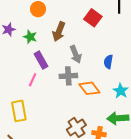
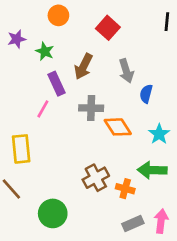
red square: (93, 18) -> (108, 28), moved
brown arrow: (59, 32) -> (83, 66), moved
gray arrow: (76, 54) -> (126, 71), moved

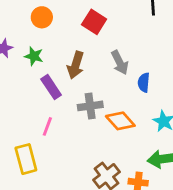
pink line: (43, 109) -> (47, 126), moved

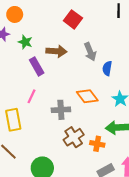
orange circle: (42, 17) -> (15, 14), moved
brown arrow: (76, 65) -> (56, 51), turned -108
gray cross: (90, 106) -> (61, 110), moved

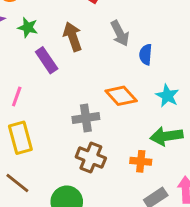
brown arrow: (56, 51) -> (73, 37), turned -108
pink line: (32, 96) -> (17, 97), moved
brown cross: (74, 137) -> (91, 158), moved, turned -30

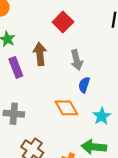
blue semicircle: (146, 54) -> (84, 85), moved
gray cross: (86, 118) -> (14, 114), moved

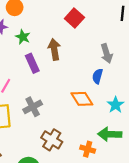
gray arrow: (77, 60) -> (107, 53), moved
gray cross: (14, 114) -> (33, 107), turned -30

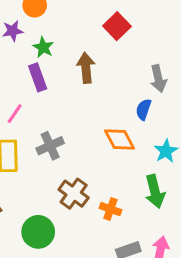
purple rectangle: (32, 63) -> (38, 77), moved
green arrow: (110, 134) -> (155, 191), turned -110
orange cross: (88, 149) -> (110, 209), moved

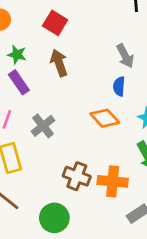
red square: (117, 26) -> (55, 23), moved
gray cross: (50, 146) -> (43, 126), moved
orange cross: (110, 209) -> (113, 181), size x1.5

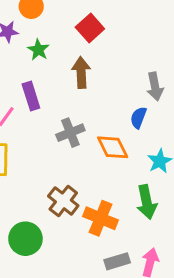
purple rectangle: (19, 82) -> (31, 96), moved
gray cross: (43, 126) -> (70, 133), moved

